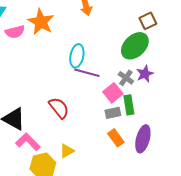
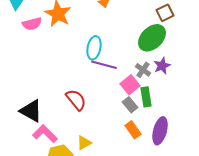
gray rectangle: (113, 113) -> (130, 105), turned 63

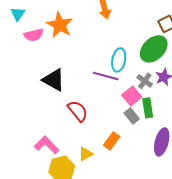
cyan ellipse: (94, 48) -> (119, 60), moved
black triangle: (31, 111) -> (54, 80), moved
orange rectangle: (133, 130) -> (112, 141), moved, turned 72

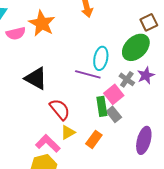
green rectangle: (148, 108) -> (102, 106), moved
pink L-shape: (47, 145) -> (48, 143), moved
yellow triangle: (86, 154) -> (68, 132), moved

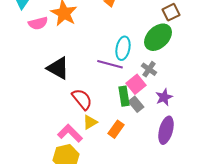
purple star: (146, 75) -> (164, 97), moved

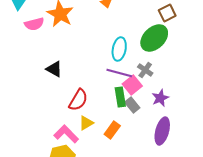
purple line: (110, 64) -> (119, 73), moved
black triangle: (58, 68) -> (54, 69), size x0.7
red semicircle: (82, 99) -> (78, 100), turned 70

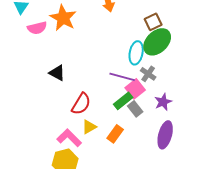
brown square: (167, 13) -> (153, 22), moved
cyan ellipse: (119, 49) -> (136, 53), moved
green rectangle: (120, 97) -> (123, 101), turned 60

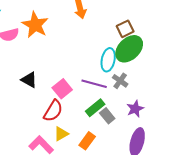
pink square: (135, 89) -> (62, 89), moved

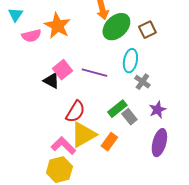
green ellipse: (129, 49) -> (116, 27), moved
purple line: (94, 84) -> (94, 73), moved
pink square: (62, 89) -> (62, 70), moved
yellow triangle: (61, 134) -> (83, 135), size x1.8

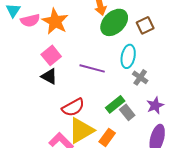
pink semicircle: (31, 36) -> (30, 20), moved
pink square: (62, 70) -> (51, 55), moved
red semicircle: (75, 112) -> (73, 107), turned 30

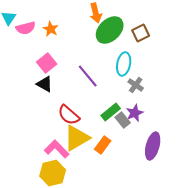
orange star: (55, 21) -> (51, 29), size x0.6
purple line: (92, 68) -> (88, 76), turned 35
purple star: (155, 105) -> (135, 113), moved
red semicircle: (73, 107) -> (69, 115), turned 70

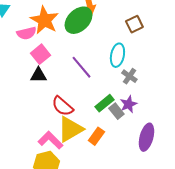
pink semicircle: (26, 28) -> (26, 33), moved
orange star: (51, 29) -> (44, 20), size x1.8
green ellipse: (110, 30) -> (78, 20), moved
black triangle: (45, 84) -> (38, 75), turned -30

